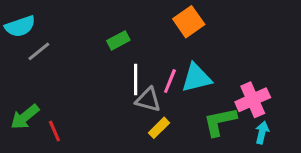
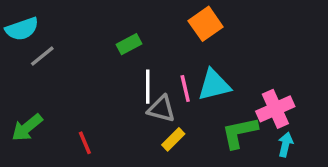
pink line: (170, 81) -> (185, 88), turned -35
red line: (54, 131) -> (85, 143), moved

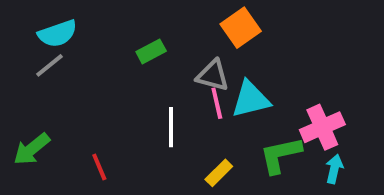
cyan semicircle: (22, 29) -> (58, 34), moved
white line: (148, 87) -> (171, 127), moved
gray triangle: (161, 109) -> (213, 75), moved
yellow rectangle: (173, 139) -> (219, 173), moved

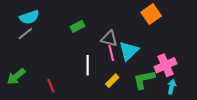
orange square: (241, 28) -> (151, 14), moved
cyan triangle: (251, 99) -> (129, 51), turned -30
yellow rectangle: (219, 173) -> (112, 81), moved

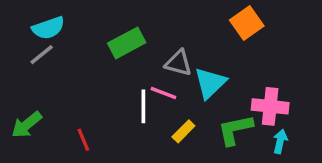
green rectangle: (77, 26) -> (127, 43), size x1.5
pink line: (111, 53) -> (163, 93), moved, turned -56
pink cross: (165, 65) -> (270, 106), turned 30

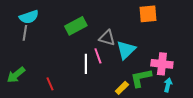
orange square: (247, 23) -> (148, 14), turned 30
gray line: (42, 55) -> (25, 33), turned -42
pink line: (163, 93) -> (98, 56), turned 49
yellow rectangle: (183, 131) -> (122, 88), moved

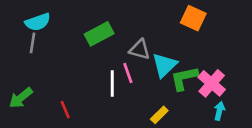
orange square: (148, 14) -> (193, 18), turned 30
pink cross: (162, 64) -> (212, 83), turned 35
green L-shape: (141, 78) -> (184, 78), moved

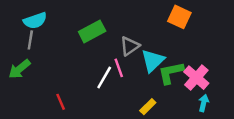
gray triangle: (140, 49) -> (130, 46), turned -50
white line: (112, 83) -> (104, 78), turned 30
green arrow: (21, 98) -> (19, 69), moved

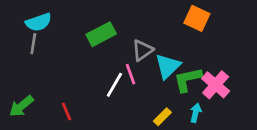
green arrow: (19, 69) -> (21, 106), moved
cyan arrow: (204, 103) -> (196, 113), moved

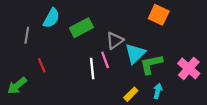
cyan semicircle: (39, 22) -> (51, 18), moved, turned -42
white line: (114, 85) -> (92, 68), turned -36
pink cross: (216, 85) -> (189, 68), moved
red line: (67, 111) -> (42, 65), moved

